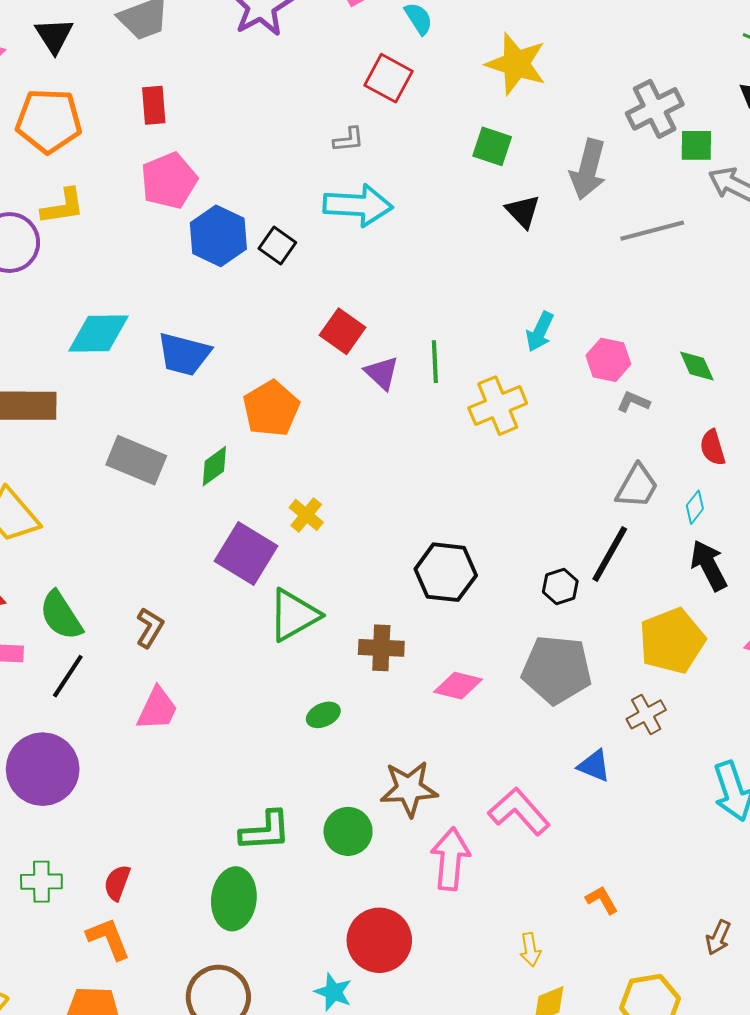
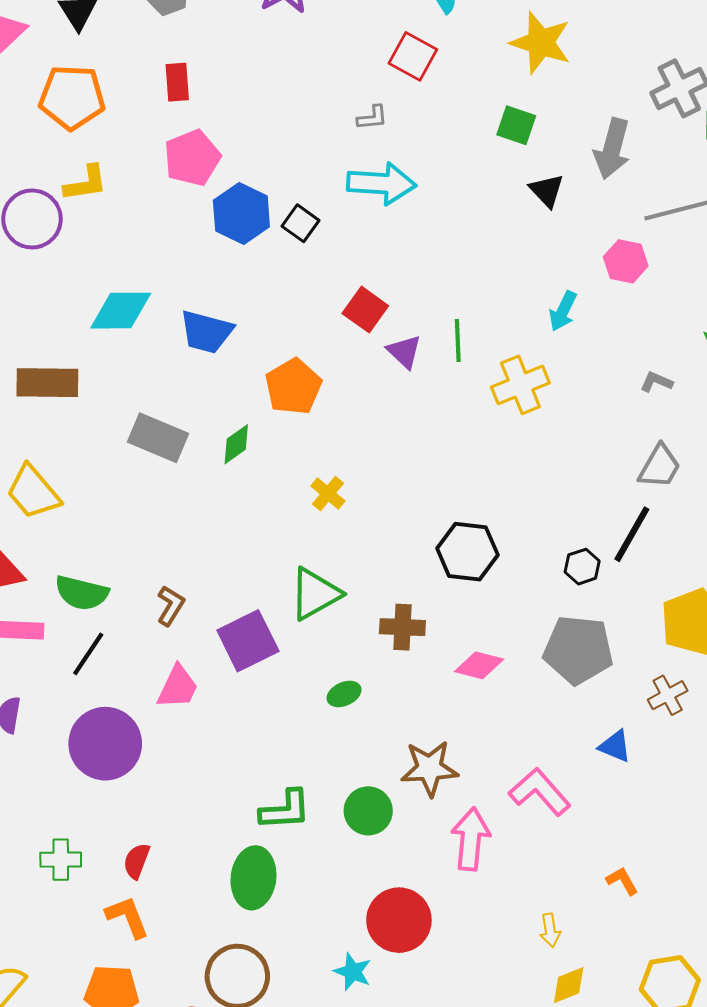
pink hexagon: (608, 360) -> (626, 261), moved
purple square: (246, 554) -> (248, 641), moved, turned 32
green semicircle: (61, 615) -> (82, 593), turned -44
purple circle: (43, 769) -> (105, 744), moved

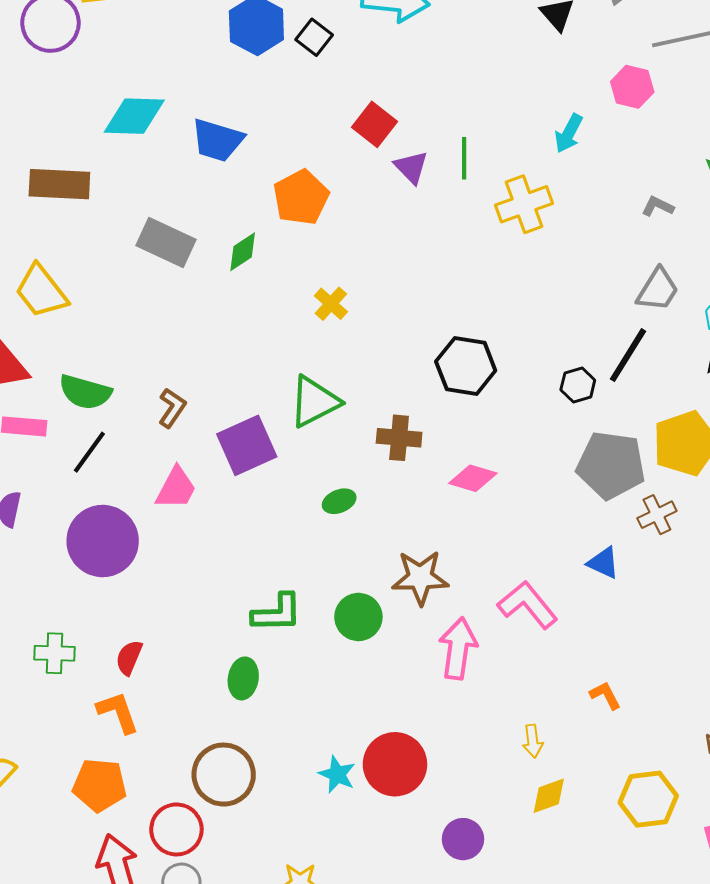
gray pentagon: (578, 650) -> (611, 465), moved
green ellipse: (253, 878) -> (243, 678), size x0.7
red circle: (399, 920) -> (395, 764), moved

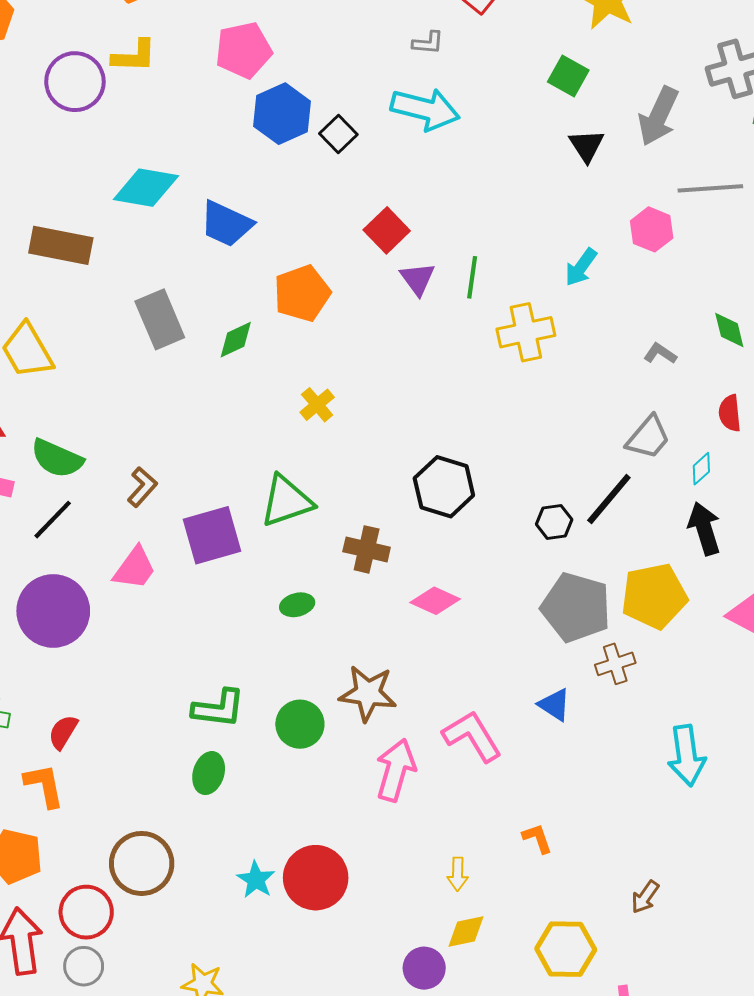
gray rectangle: (166, 242) -> (160, 319), turned 34
green ellipse: (243, 678) -> (209, 773), moved
purple circle: (463, 839) -> (424, 968), moved

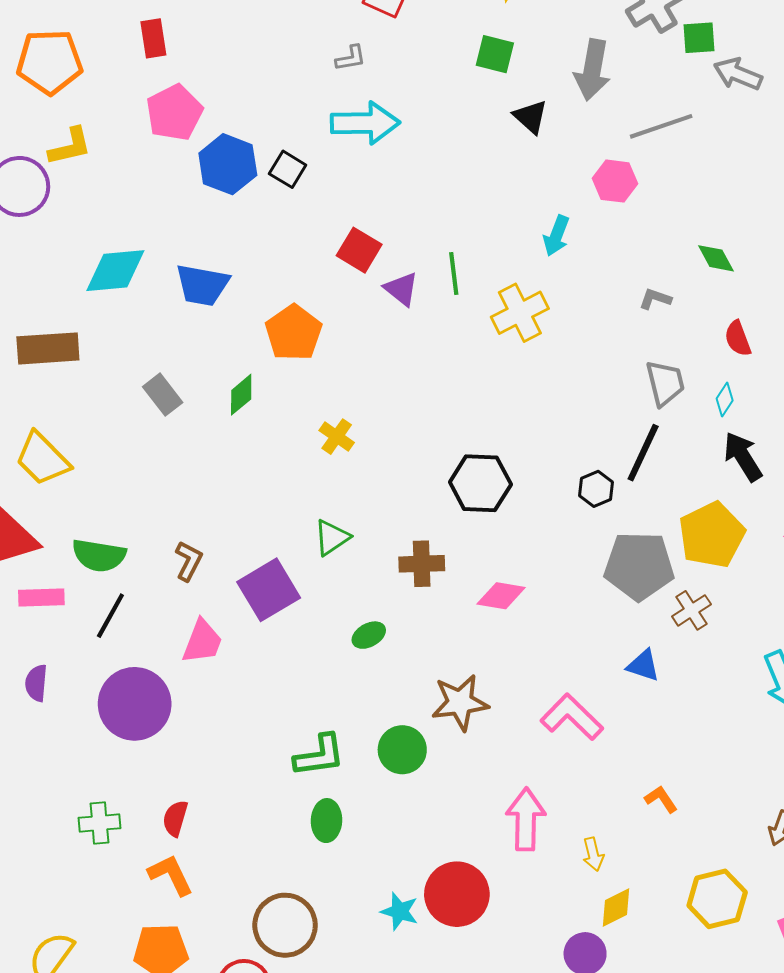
gray rectangle: (160, 319) -> (163, 395), size x0.7
gray trapezoid: (648, 437) -> (665, 383), turned -39
green triangle: (286, 501) -> (332, 538), size x0.7
pink arrow: (396, 770) -> (526, 819), moved

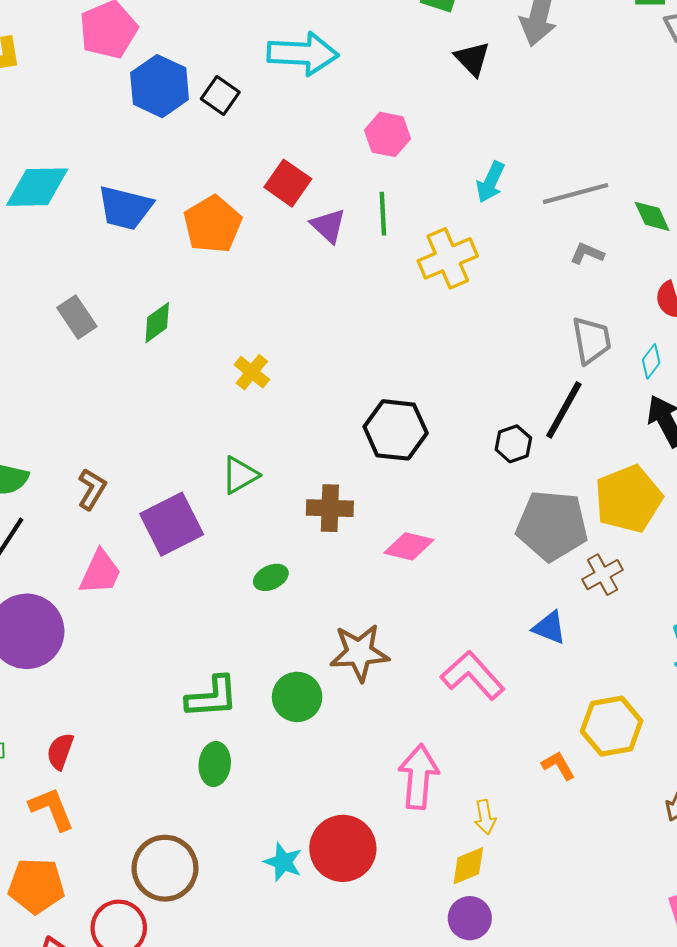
gray line: (661, 126) -> (575, 194), moved
pink hexagon: (615, 181) -> (388, 134), moved
orange pentagon: (294, 333) -> (213, 224), moved
yellow hexagon: (717, 899) -> (612, 726), moved
yellow diamond: (616, 907) -> (468, 866), moved

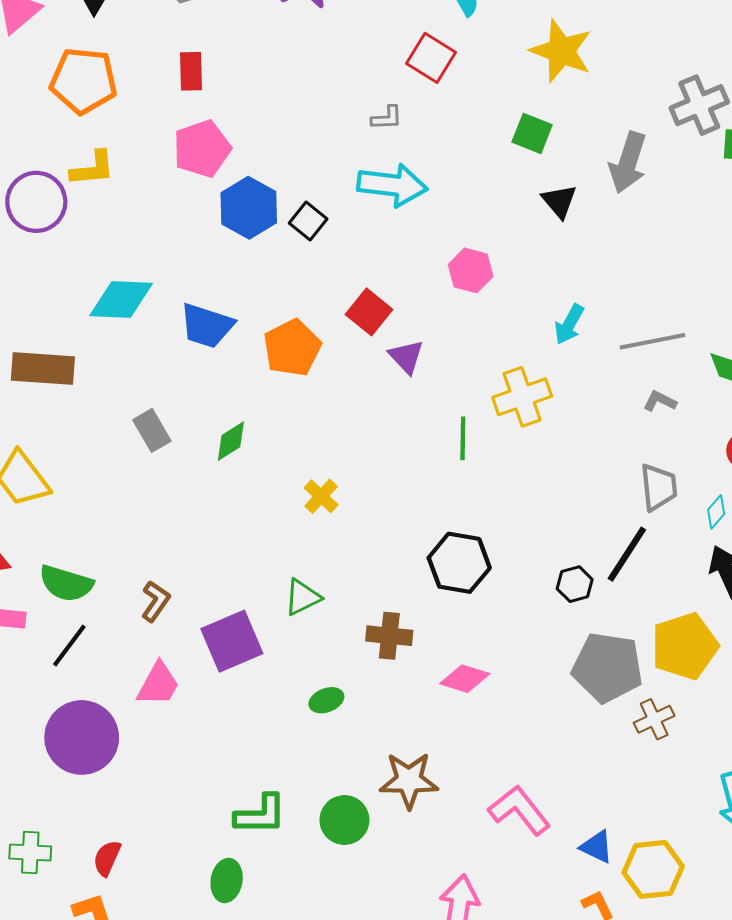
green line: (383, 214) -> (463, 438), moved
blue triangle: (549, 628) -> (597, 847), moved
green ellipse: (215, 764) -> (227, 880), moved

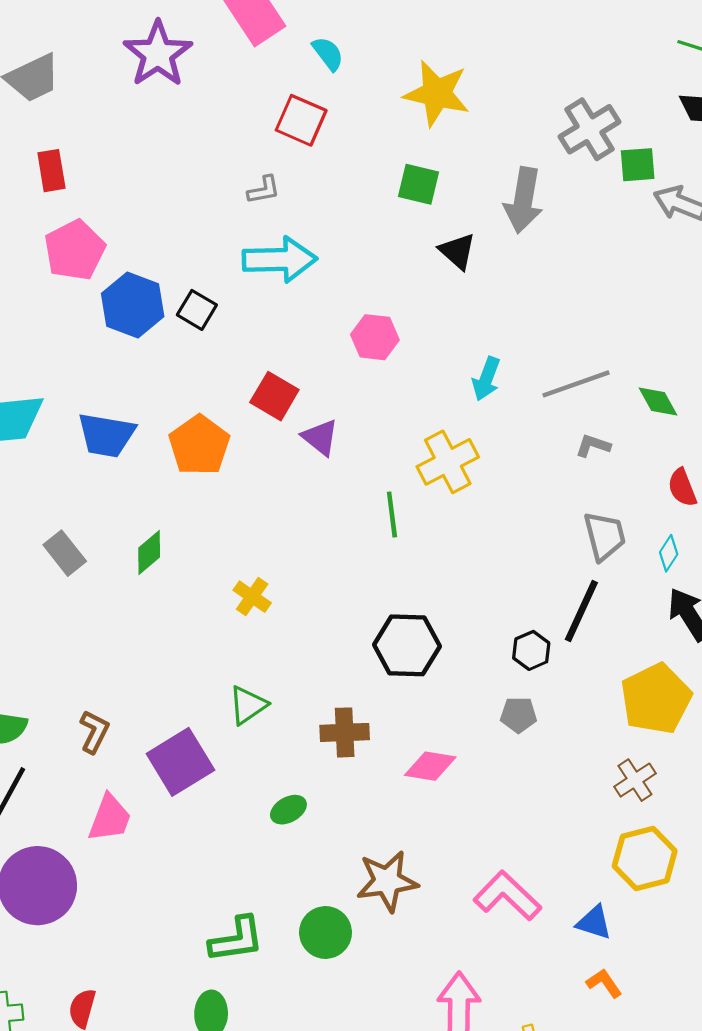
gray pentagon: (607, 667) -> (519, 715), moved, size x0.5
yellow hexagon: (653, 869) -> (645, 859), moved

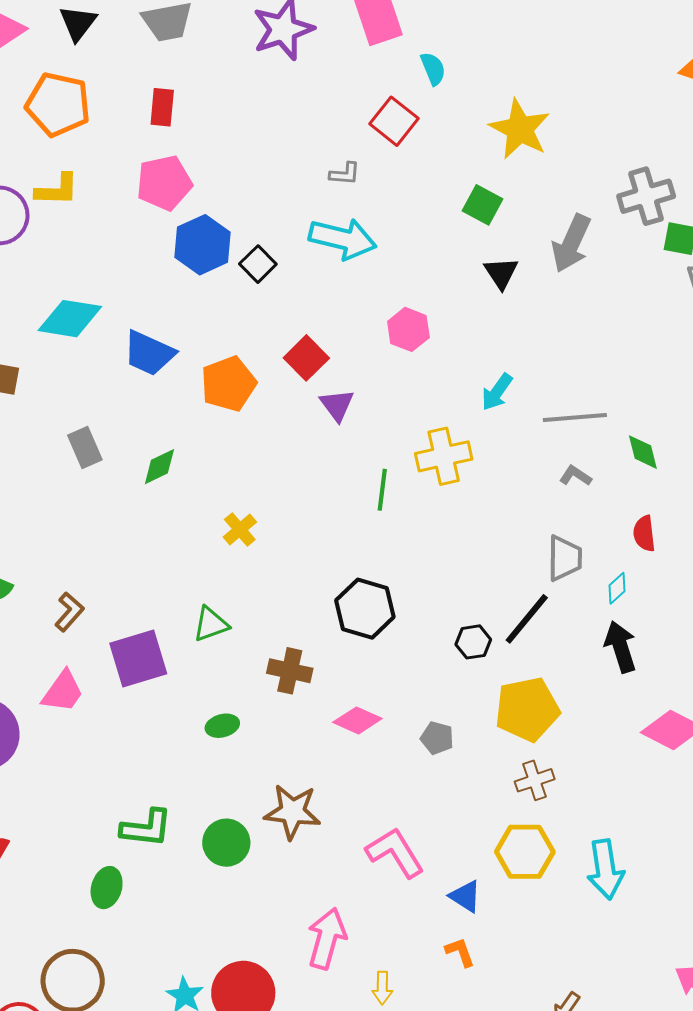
yellow pentagon: (656, 699) -> (527, 709), moved
gray pentagon: (519, 715) -> (437, 738), moved

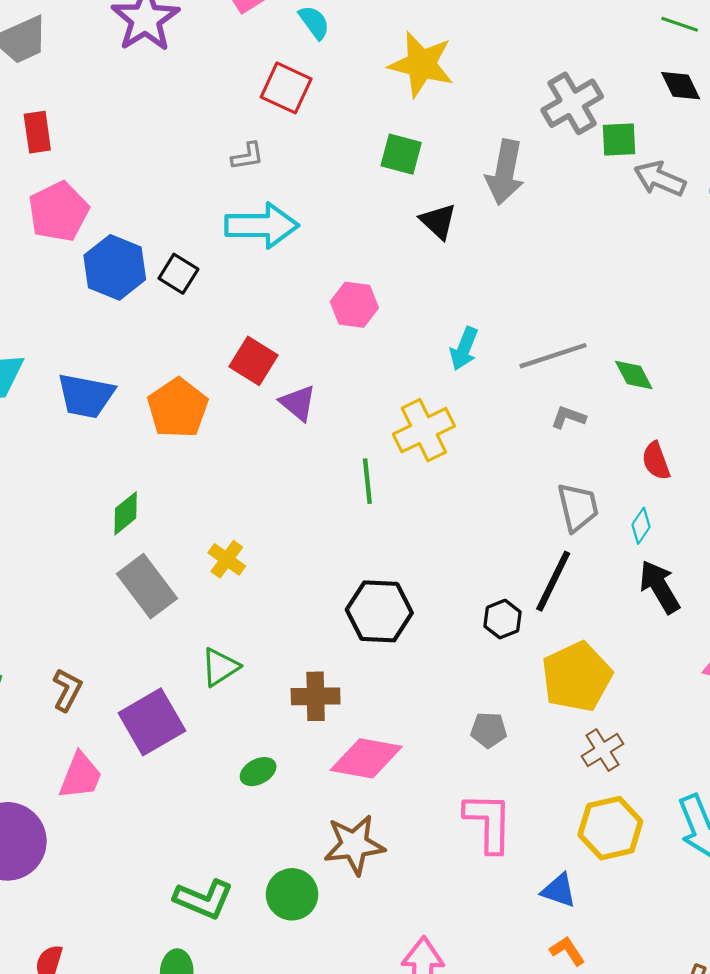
gray rectangle: (85, 448) -> (147, 586), moved, size x1.4
pink diamond: (357, 720) -> (366, 758), moved, size x1.4
green L-shape: (146, 828) -> (204, 899), turned 30
pink L-shape: (395, 853) -> (489, 822), moved, turned 46

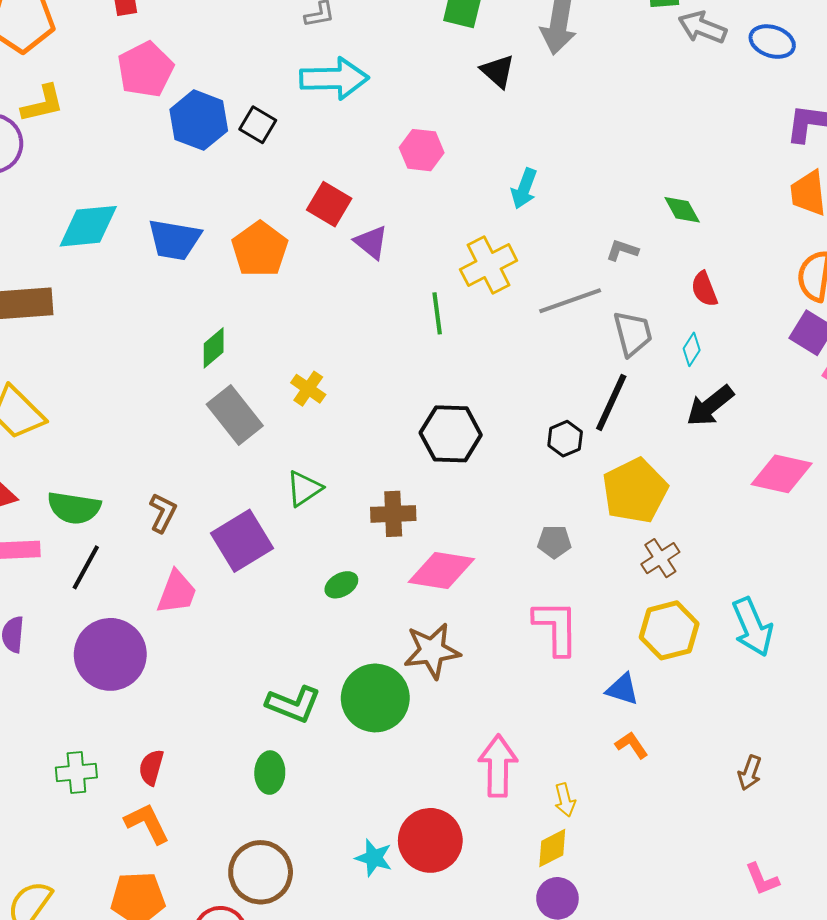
gray line: (553, 356) -> (570, 301), moved
black arrow: (660, 587) -> (710, 406), turned -96
green circle: (292, 894) -> (375, 698), size x1.4

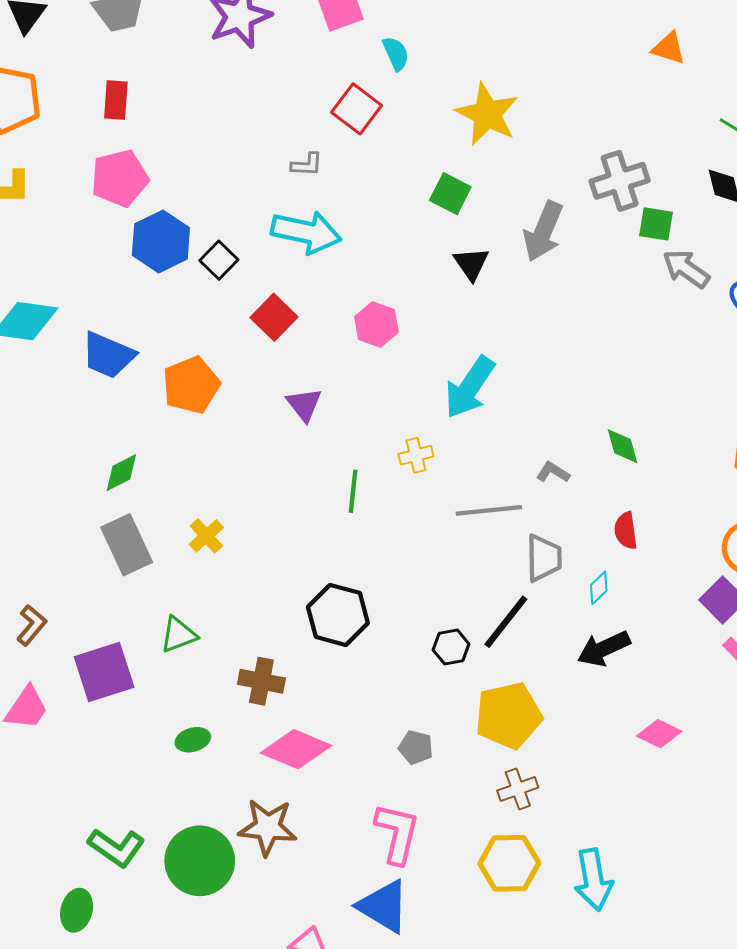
cyan arrow: (524, 189) -> (470, 387), size x1.6
red square: (329, 204) -> (274, 317), moved
yellow cross: (489, 265) -> (416, 455), size x0.6
pink diamond: (782, 474) -> (659, 734), size x0.7
blue triangle: (622, 689) -> (384, 906), moved, size x1.6

